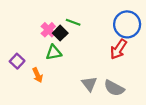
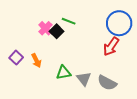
green triangle: (54, 52) -> (64, 73), moved
orange arrow: (38, 75) -> (36, 61), moved

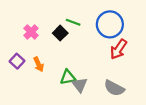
blue circle: (119, 23) -> (110, 24), moved
pink cross: (45, 28) -> (31, 32), moved
gray triangle: (84, 79) -> (80, 85), moved

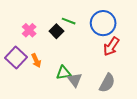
purple square: (17, 61) -> (16, 58), size x1.5
gray semicircle: (114, 88) -> (107, 83), turned -90

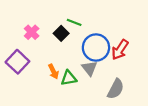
blue circle: (103, 23) -> (96, 48), moved
orange arrow: (36, 61) -> (53, 72), moved
gray triangle: (75, 80) -> (89, 68), moved

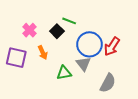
purple square: (17, 62) -> (16, 58), turned -30
orange arrow: (53, 72) -> (43, 53), moved

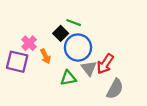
pink cross: (29, 30) -> (29, 43), moved
blue circle: (89, 44) -> (78, 48), moved
red arrow: (112, 46) -> (105, 64), moved

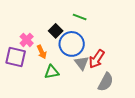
green line: (74, 23) -> (80, 17), moved
green triangle: (68, 78) -> (52, 72), moved

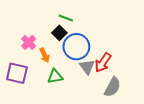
green line: (80, 17) -> (66, 18), moved
purple square: (16, 57) -> (17, 73), moved

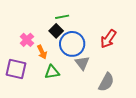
green line: (66, 18) -> (62, 17), turned -32
red arrow: (103, 63) -> (108, 39), moved

